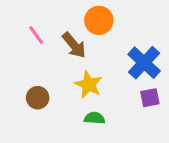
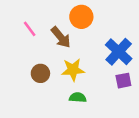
yellow star: (89, 85) -> (73, 70), turned -30
brown circle: (38, 98) -> (40, 73), moved

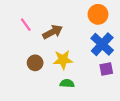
orange circle: (81, 17) -> (98, 14), moved
brown arrow: (61, 37) -> (53, 32), turned -78

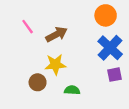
yellow star: (63, 60) -> (55, 64), moved
brown circle: (35, 63) -> (38, 82), moved

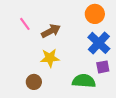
brown circle: (38, 82) -> (34, 82), moved
green semicircle: (72, 90) -> (84, 81), moved, size x1.6

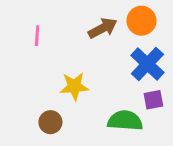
pink line: (25, 24) -> (37, 36), turned 40
brown arrow: (51, 31) -> (103, 28), moved

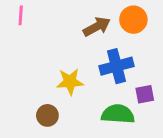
pink line: (37, 36) -> (21, 15), moved
blue cross: (147, 64) -> (117, 66), moved, turned 32

